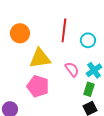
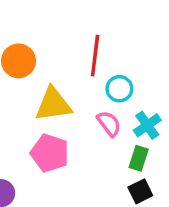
cyan circle: (88, 40) -> (119, 89), moved

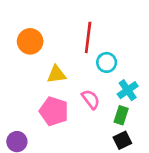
yellow triangle: (53, 104) -> (56, 74), size x0.7
pink semicircle: (109, 124) -> (91, 99), moved

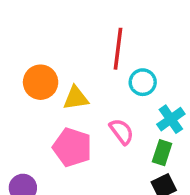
orange circle: (30, 41) -> (41, 82), moved

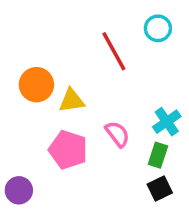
red line: (118, 49) -> (114, 51), turned -36
cyan circle: (143, 82) -> (158, 28), moved

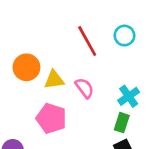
cyan circle: (158, 28) -> (125, 36), moved
pink semicircle: (117, 134) -> (84, 88), moved

